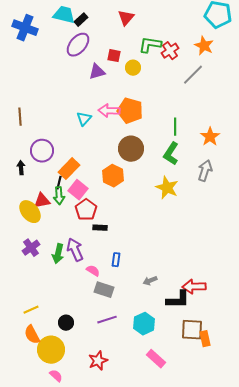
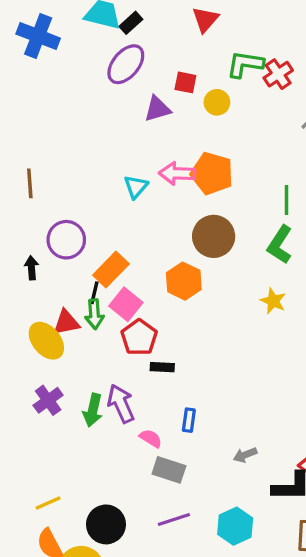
yellow star: (167, 188) -> (273, 301), size x0.7
black circle: (66, 323) -> (106, 524), size x1.5

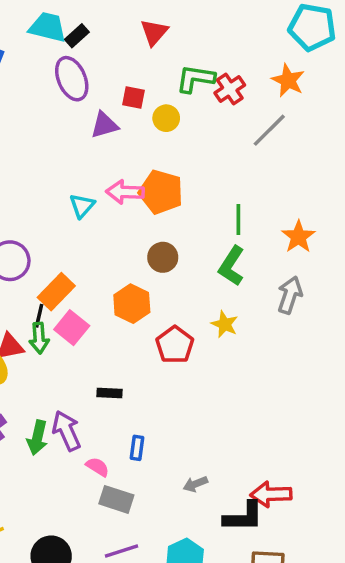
purple ellipse: (126, 64) -> (72, 79), turned -63
brown circle: (214, 236) -> (163, 257), size x0.7
red pentagon: (139, 337) -> (175, 345), moved

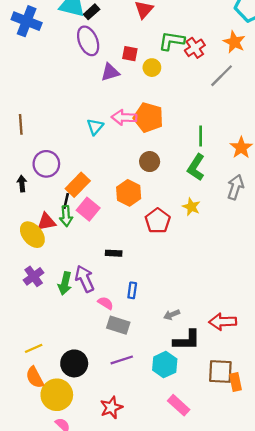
black L-shape: (243, 517) -> (187, 340), moved

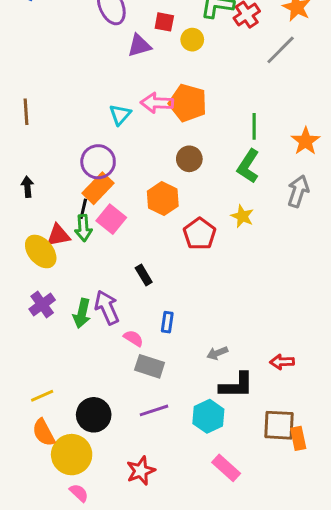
purple circle: (46, 164) -> (98, 162), moved
black rectangle: (114, 253) -> (144, 275), turned 56
red arrow: (223, 322) -> (282, 362), size x0.7

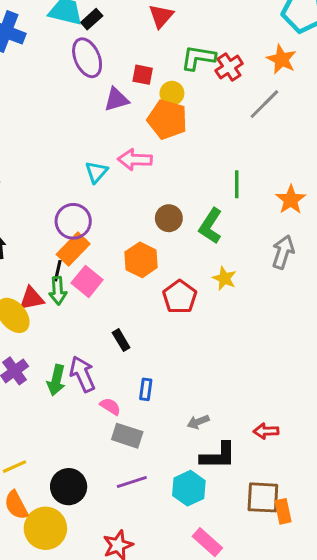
orange pentagon: (188, 103) -> (167, 119), moved
green L-shape: (248, 166) -> (211, 226), moved

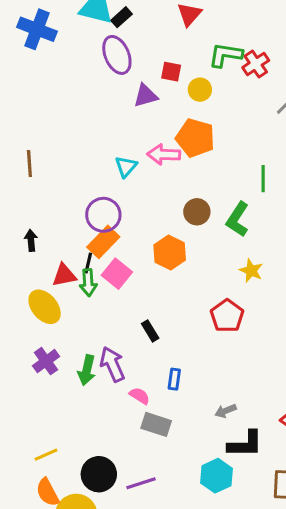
orange pentagon: (167, 119) -> (195, 138), moved
red pentagon: (180, 297) -> (227, 316), moved
red triangle: (32, 298) -> (64, 275), moved
purple line: (132, 482) -> (141, 483), moved

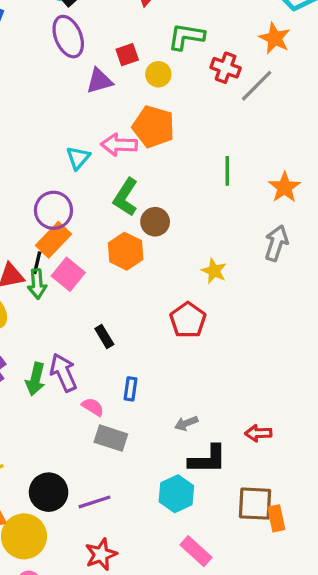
red cross: (256, 64) -> (226, 68), moved, turned -36
red square: (171, 72) -> (127, 55), turned -30
brown circle: (197, 212) -> (155, 222), moved
green L-shape: (238, 219) -> (126, 197), moved

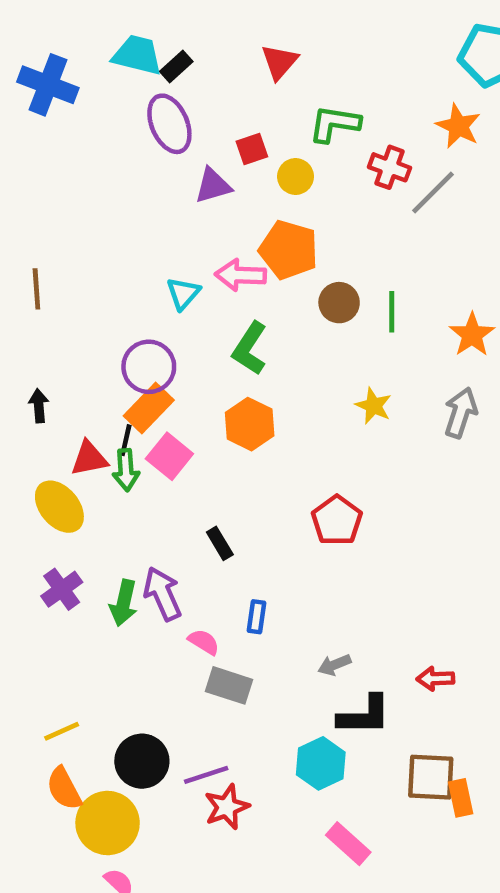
brown circle: (155, 222) -> (339, 303), moved
yellow star: (214, 271) -> (373, 406), moved
red star: (101, 554) -> (227, 807), moved

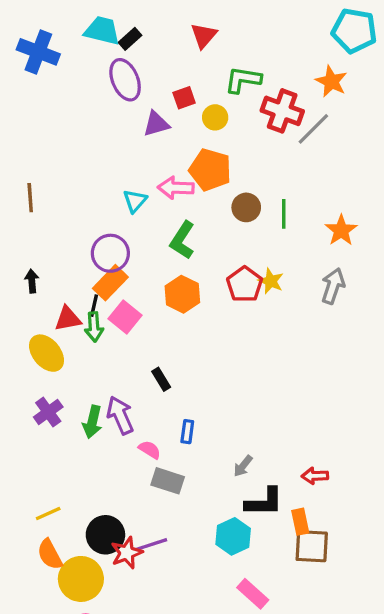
red cross: (389, 167) -> (282, 111), size x1.4
red pentagon: (337, 520) -> (245, 284), moved
gray arrow: (334, 665) -> (243, 466), turned -30
orange rectangle: (461, 798) -> (300, 522), moved
red star: (227, 807) -> (127, 553), moved

